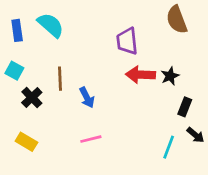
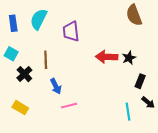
cyan semicircle: (51, 25) -> (39, 19), turned -105
purple trapezoid: (127, 41) -> (71, 31), moved
blue arrow: (87, 97) -> (56, 86), moved
cyan line: (169, 147) -> (128, 112), turned -30

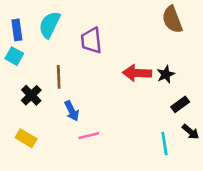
cyan square: (11, 54) -> (14, 56), moved
black rectangle: (140, 81) -> (180, 104), turned 32

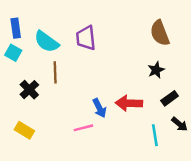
brown semicircle: (172, 19) -> (160, 33), moved
cyan semicircle: (50, 25) -> (47, 42), moved, turned -80
red arrow: (137, 73) -> (129, 103), moved
blue arrow: (72, 111) -> (99, 108), moved

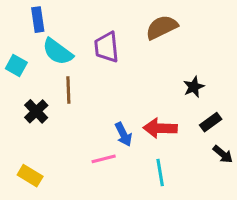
blue rectangle: (16, 28) -> (38, 20), moved
brown semicircle: (160, 33) -> (162, 27), moved, turned 85
yellow rectangle: (24, 130) -> (30, 176), moved
cyan line: (155, 135) -> (160, 173), moved

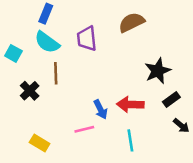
blue rectangle: (38, 20) -> (46, 14), moved, turned 30
black star: (194, 87) -> (158, 71), size x1.5
yellow rectangle: (30, 176) -> (40, 143), moved

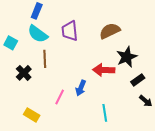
brown semicircle: (132, 22) -> (110, 31), moved
red arrow: (130, 104) -> (104, 70), moved
blue arrow: (100, 109) -> (81, 88), turned 49
pink line: (84, 129) -> (60, 97), moved, turned -49

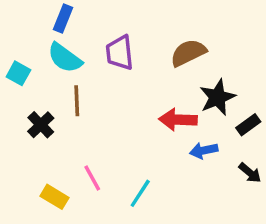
black rectangle: (138, 80) -> (248, 125), moved
blue arrow: (81, 88) -> (204, 150), moved, turned 56
pink line: (60, 97) -> (92, 178), moved, turned -56
cyan line: (105, 113) -> (140, 193), moved, turned 42

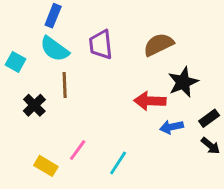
black rectangle: (248, 125) -> (209, 118), moved
pink line: (92, 178) -> (78, 150), turned 65

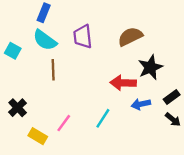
black cross: (34, 105) -> (18, 108), moved
cyan line: (118, 163) -> (103, 118), moved

